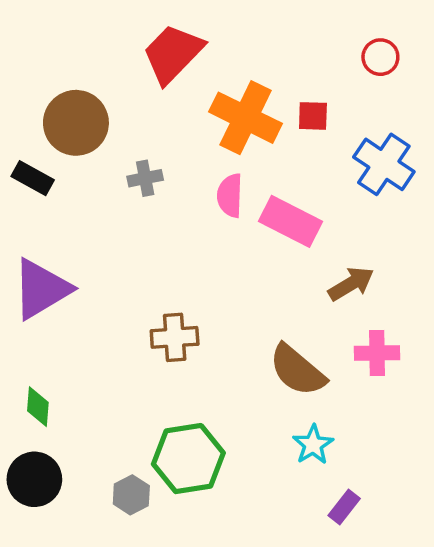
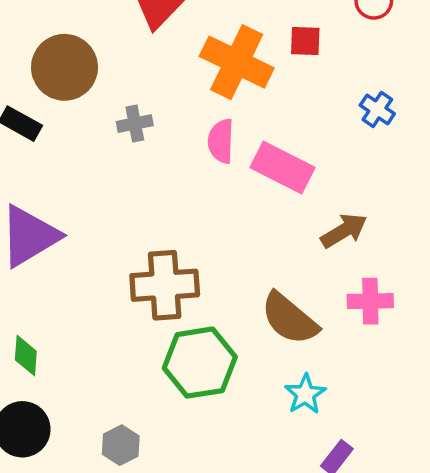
red square: (313, 116) -> (305, 41), moved
blue cross: (384, 164) -> (377, 109), size x0.6
brown cross: (175, 337) -> (165, 285), size x1.4
green hexagon: (188, 459) -> (200, 363), moved

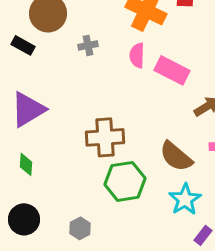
green diamond: (26, 355) -> (26, 164), moved
cyan star: (305, 394) -> (185, 199), size x1.4

